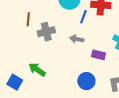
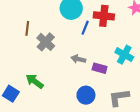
gray cross: (46, 32) -> (46, 42), turned -36
gray arrow: (77, 39) -> (78, 59), moved

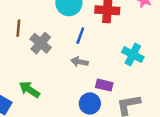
blue line: (85, 28) -> (80, 36), moved
purple rectangle: (100, 68) -> (104, 85), moved

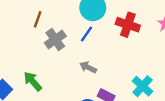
blue line: (80, 36) -> (86, 34), moved
cyan cross: (133, 55) -> (143, 86), moved

